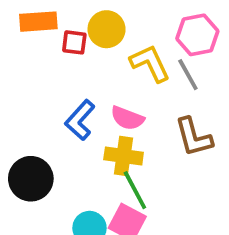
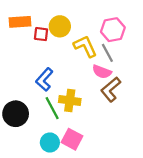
pink semicircle: (127, 118) -> (102, 72), moved
brown L-shape: (194, 137) -> (111, 89), turned 65
green line: (135, 190) -> (52, 108), moved

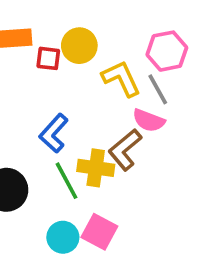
brown L-shape: (111, 89) -> (125, 150), moved

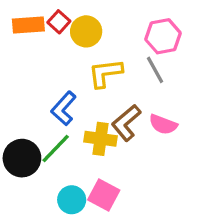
red square: (48, 58) -> (59, 22), moved, turned 35
yellow L-shape: (121, 78) -> (105, 73), moved, turned -72
pink semicircle: (149, 120) -> (163, 124), moved
green line: (67, 181) -> (56, 148), moved, turned 72

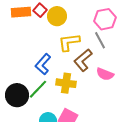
brown L-shape: (126, 123) -> (83, 60), moved

